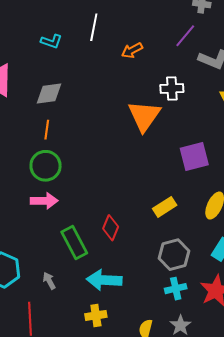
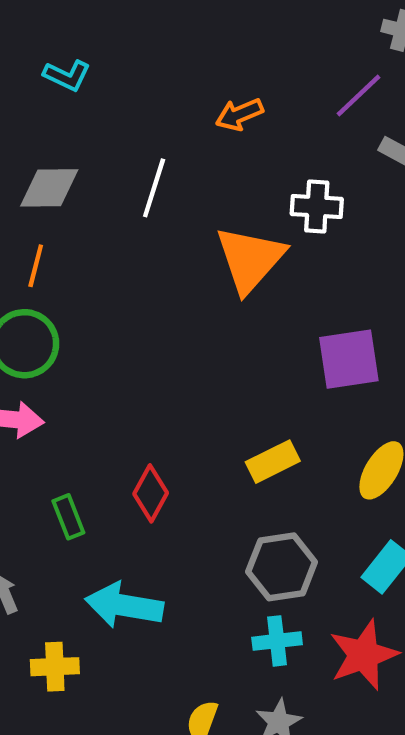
white line: (94, 27) -> (154, 188), moved
green rectangle: (74, 242) -> (68, 517), size x0.6
yellow cross: (96, 315) -> (55, 667), moved

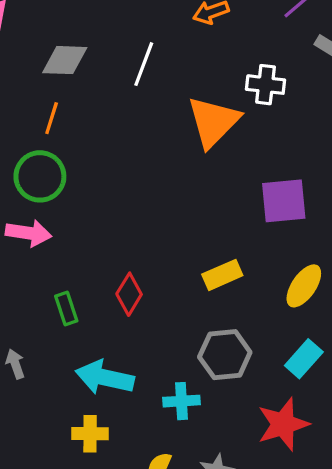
cyan cross: (277, 641) -> (181, 401), moved
yellow cross: (55, 667) -> (90, 434), moved

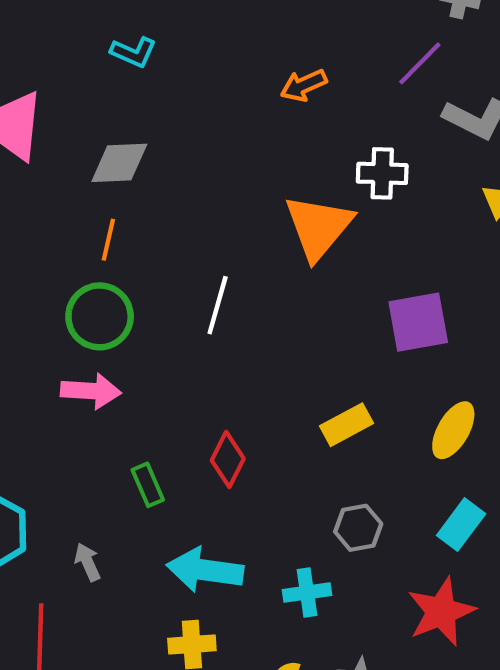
white line: (144, 64) -> (218, 305), moved
gray hexagon: (225, 355) -> (358, 528), size x0.7

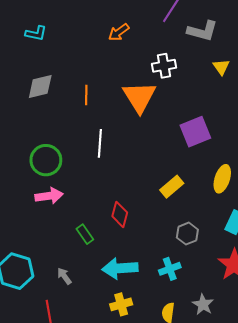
orange line: (108, 240) -> (86, 95), moved

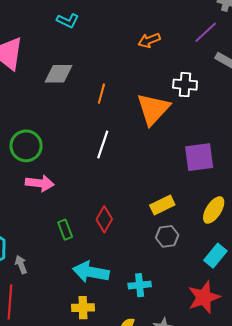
green circle: (46, 160) -> (26, 146), moved
gray hexagon: (187, 234) -> (167, 236), moved
gray arrow: (64, 276) -> (21, 265), moved

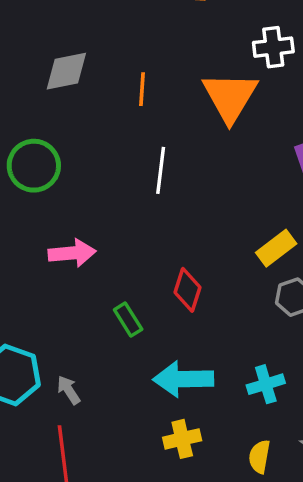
green circle: (26, 146) -> (34, 166), moved

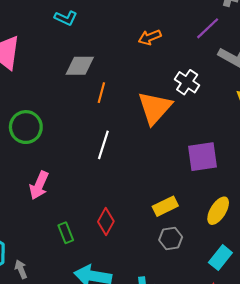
white cross: (273, 47) -> (187, 82), turned 30
gray diamond: (66, 71) -> (80, 66), moved
pink arrow: (72, 253) -> (39, 185), turned 108

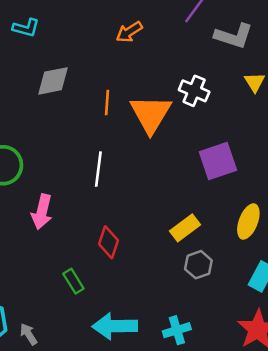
white cross: (187, 82) -> (194, 91), moved
orange line: (101, 93) -> (107, 103), moved
pink arrow: (39, 185) -> (42, 212), moved
red diamond: (106, 222) -> (108, 242), moved

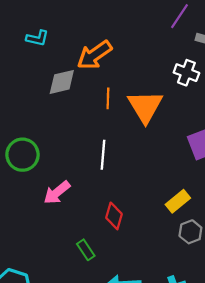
orange arrow: (129, 32) -> (94, 55), moved, size x1.6
white cross: (194, 91) -> (186, 73), moved
pink arrow: (42, 212) -> (57, 193), turned 40

